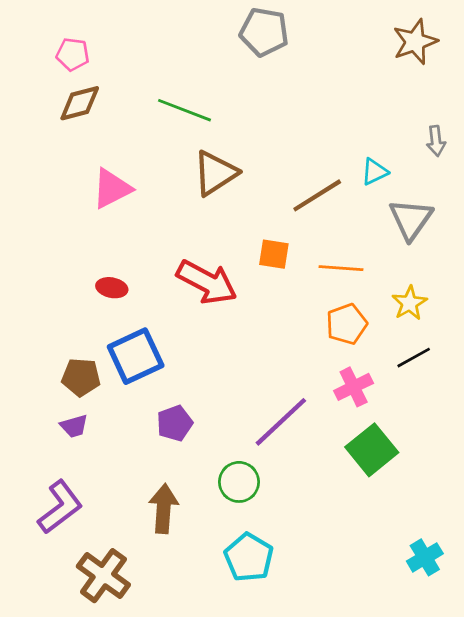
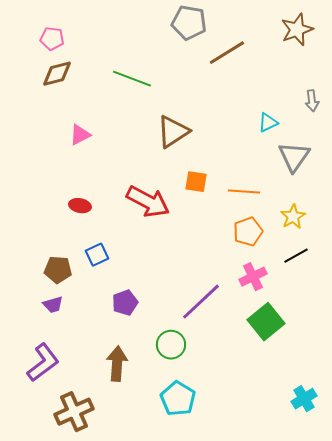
brown triangle: (215, 173) -> (173, 132), moved
pink triangle: (112, 188) -> (80, 135), size x0.7
brown line: (317, 195) -> (227, 53), moved
blue square: (136, 356) -> (97, 255), size x0.6
brown cross: (103, 576) -> (74, 412), turned 30

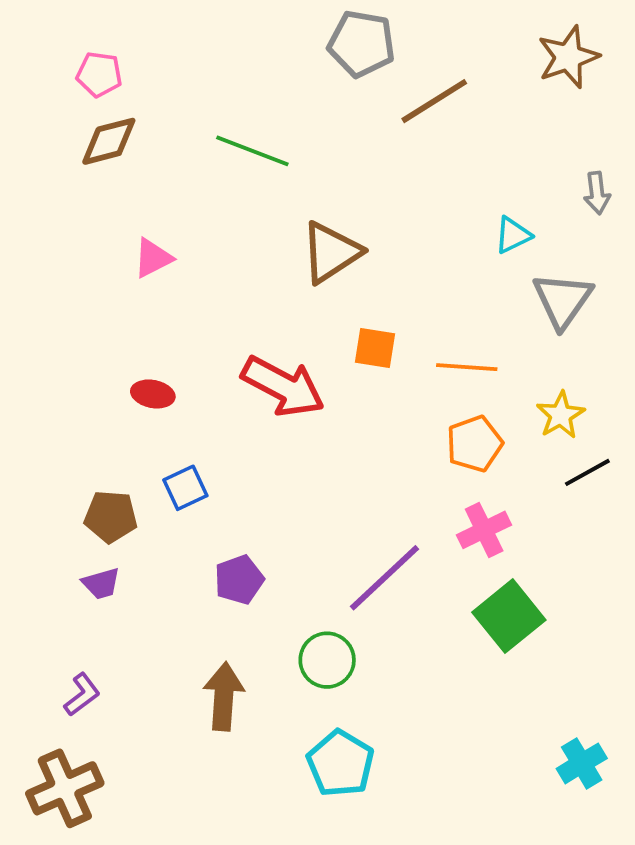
black line: (296, 256) -> (587, 472), moved
purple L-shape: (43, 363) -> (82, 695), size x0.6
brown cross: (74, 412) -> (65, 788), moved

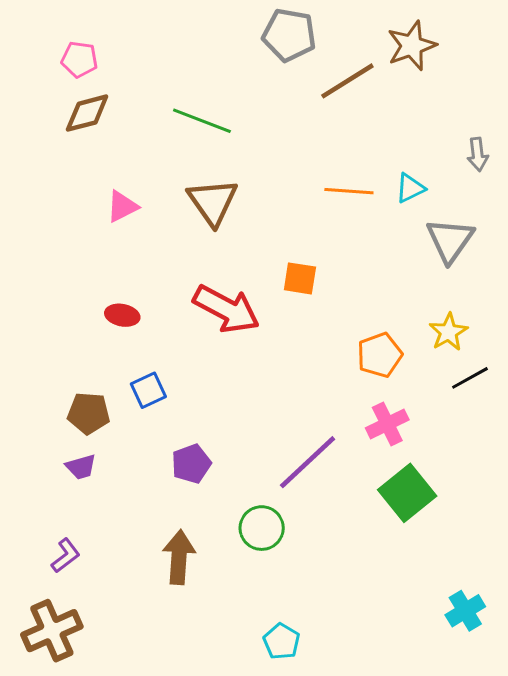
brown star: (568, 57) -> (412, 46), moved
brown triangle: (331, 252) -> (213, 202), moved, turned -32
orange line: (467, 367) -> (349, 191), moved
cyan pentagon: (340, 763) -> (282, 641), moved, size x0.7

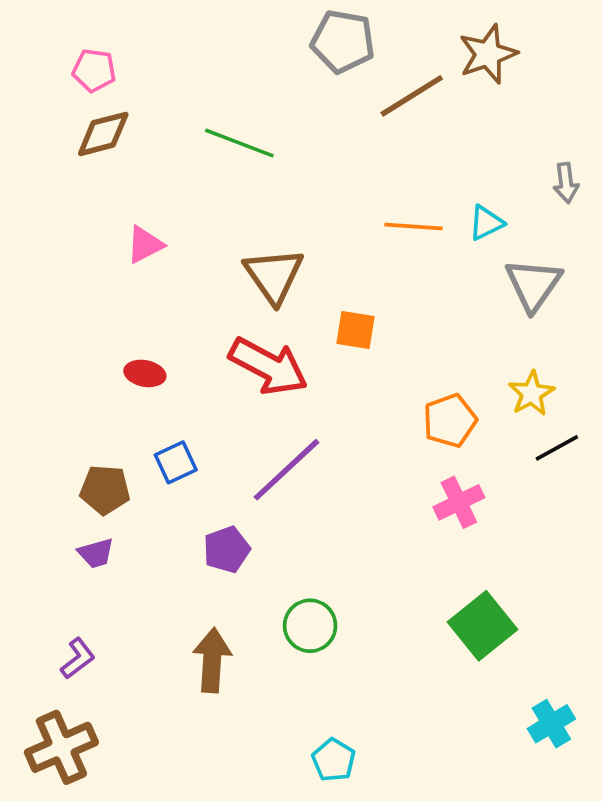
brown triangle: (213, 202) -> (274, 275), moved
purple line: (308, 462) -> (286, 470), moved
green square: (407, 493) -> (482, 626), moved

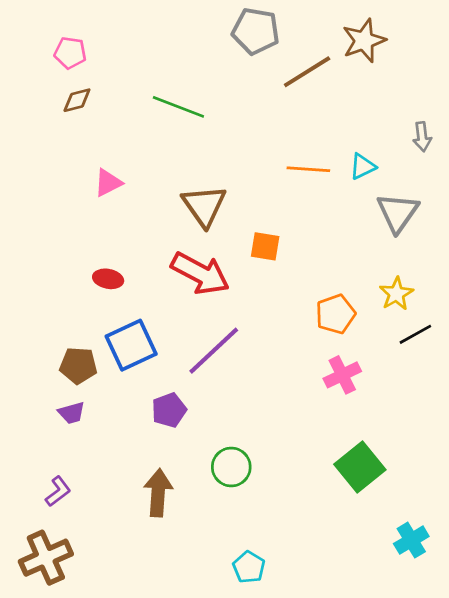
brown diamond: (103, 134) -> (77, 100), size x0.7
blue square: (176, 462) -> (131, 345), size x1.6

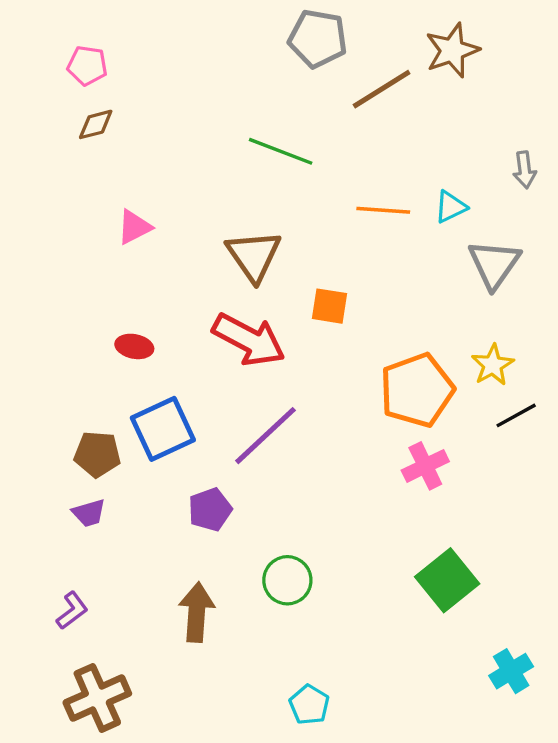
green line: (178, 107) -> (281, 151), moved
orange pentagon: (335, 314) -> (417, 390), size x1.5
brown cross: (46, 558) -> (97, 698), moved

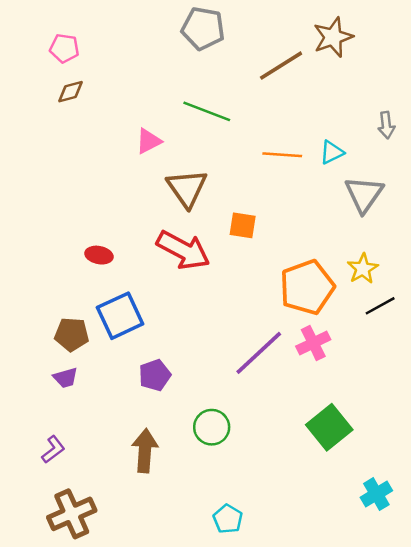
gray pentagon: (318, 39) -> (203, 28), moved
pink triangle: (134, 227) -> (149, 141), moved
purple line: (266, 436) -> (259, 353), moved

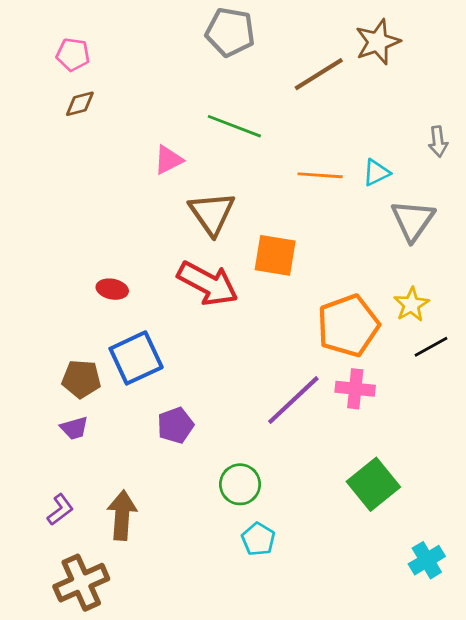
orange square: (243, 225) -> (275, 255), size x1.4
pink cross: (313, 343) -> (355, 389), turned 32
brown arrow: (145, 451) -> (122, 515), moved
cyan pentagon: (228, 519) -> (258, 539), moved

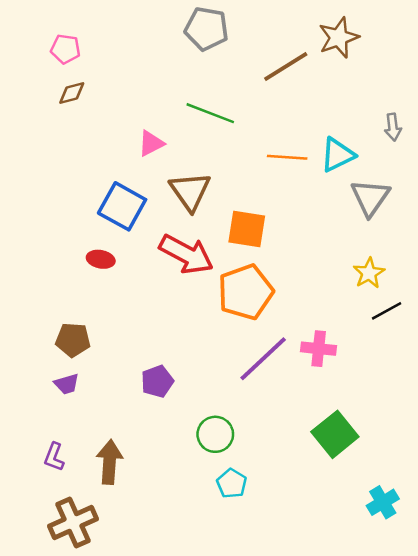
cyan triangle: (376, 173) -> (337, 155), size x1.4
orange pentagon: (348, 326) -> (246, 292), moved
blue square: (136, 358) -> (122, 206), moved, turned -36
purple L-shape: (60, 510) -> (54, 457), turned 148

